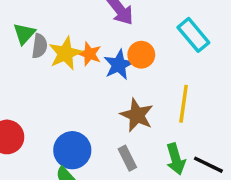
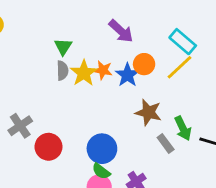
green triangle: (24, 34) -> (63, 47), moved
yellow line: (184, 104) -> (179, 67), moved, turned 48
gray rectangle: (127, 158) -> (166, 143), moved
green arrow: (176, 159) -> (183, 128), moved

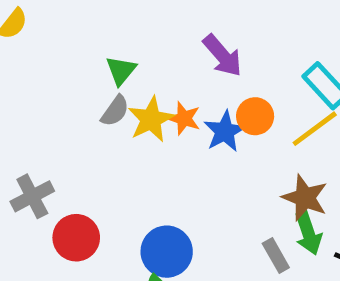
gray semicircle: (62, 71) -> (115, 111), turned 30
brown star: (148, 112) -> (305, 198), moved

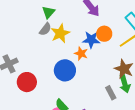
orange star: (184, 118) -> (81, 54), moved
blue star: (225, 131) -> (91, 40), turned 30
blue circle: (167, 252) -> (65, 70), moved

